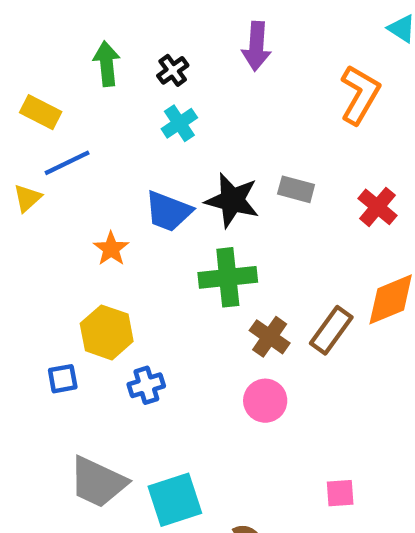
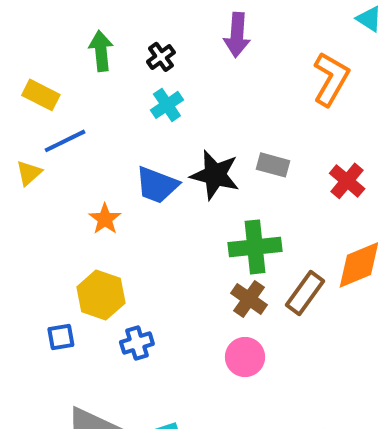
green cross: (228, 277) -> (255, 247), moved

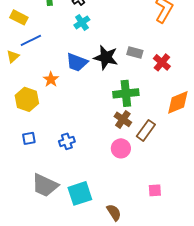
red cross: (347, 181) -> (162, 62), moved
brown rectangle: (305, 293) -> (146, 130), moved
yellow hexagon: (101, 295) -> (27, 99), moved

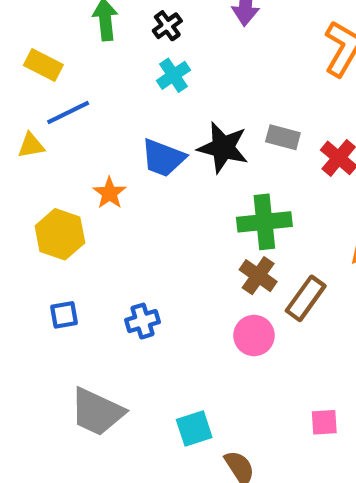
yellow triangle: (13, 56) -> (31, 146), turned 32
cyan square: (80, 193) -> (194, 428), moved, size x0.7

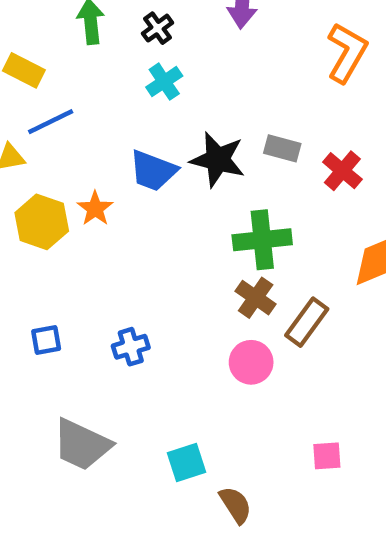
yellow hexagon: (60, 234) -> (42, 222), moved

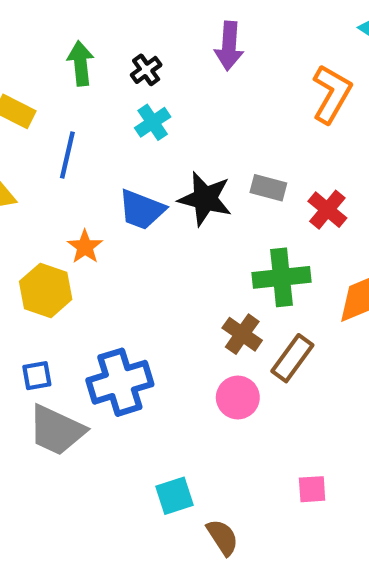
blue line: (51, 122) -> (67, 155), moved, turned -51
yellow hexagon: (42, 222) -> (46, 290), moved
green cross: (262, 240) -> (281, 277), moved
blue cross: (131, 347) -> (120, 382), size x1.8
gray trapezoid: (82, 445) -> (57, 430), moved

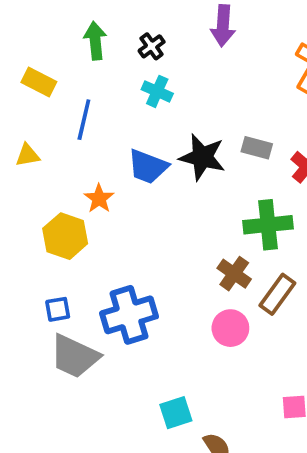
cyan cross: (153, 122) -> (157, 91), turned -32

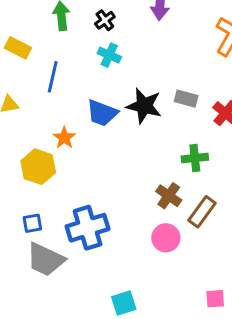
green cross: (268, 225) -> (195, 158), size x0.7

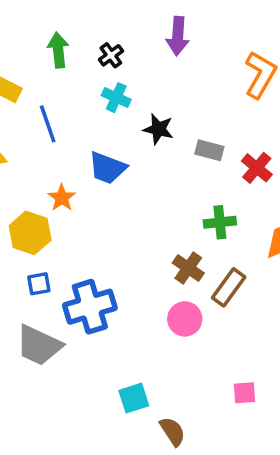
blue line: (53, 77) -> (48, 124), turned -32
black star: (144, 106) -> (158, 129), moved, size x0.7
blue square: (32, 223) -> (39, 284), moved

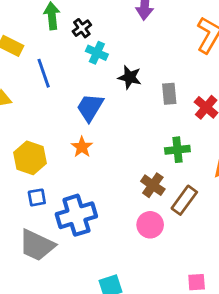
black cross: (111, 55) -> (82, 28), moved
gray rectangle: (209, 150) -> (169, 94), turned 70
blue trapezoid: (107, 168) -> (90, 107), turned 100
orange star: (62, 198) -> (82, 147), moved

